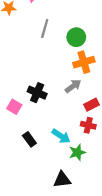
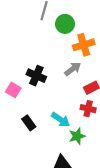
green circle: (76, 37) -> (65, 24), moved

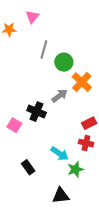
orange cross: (84, 45) -> (82, 82), turned -30
gray arrow: (73, 69) -> (60, 96), moved
black rectangle: (29, 123) -> (28, 167), moved

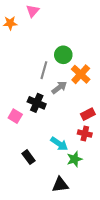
gray line: (44, 49) -> (44, 70), moved

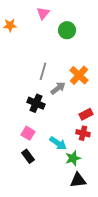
pink triangle: (33, 11) -> (43, 13), moved
green circle: (63, 55) -> (67, 30), moved
pink square: (15, 116) -> (28, 133), moved
black triangle: (60, 185) -> (78, 180), moved

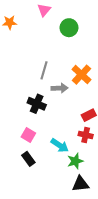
gray arrow: (58, 88) -> (60, 88), turned 35

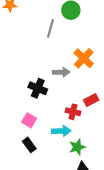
gray line: (44, 70) -> (51, 28), moved
red cross: (86, 135) -> (73, 112), moved
cyan arrow: (60, 145) -> (61, 131), turned -36

